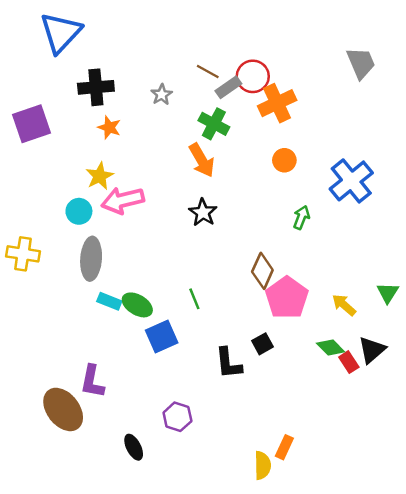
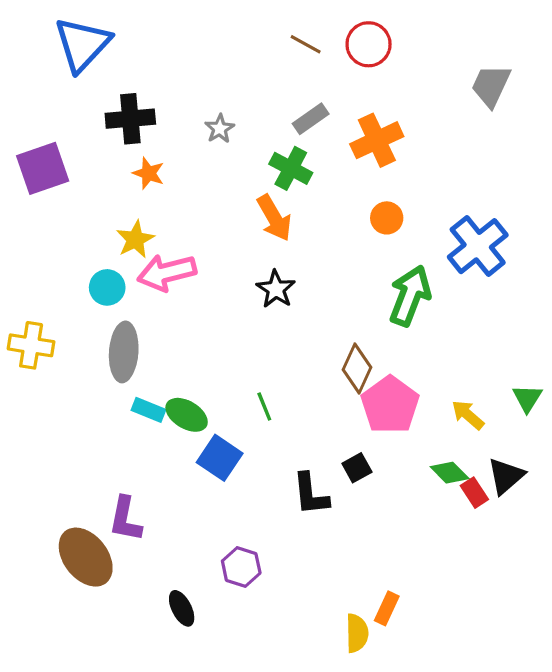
gray trapezoid: (361, 63) -> (491, 86), turned -132
brown line: (208, 72) -> (306, 44), moved
red circle: (253, 76) -> (369, 44), moved
green arrow: (301, 217) -> (410, 296), size x1.8
blue square: (162, 337) -> (220, 458), turned -32

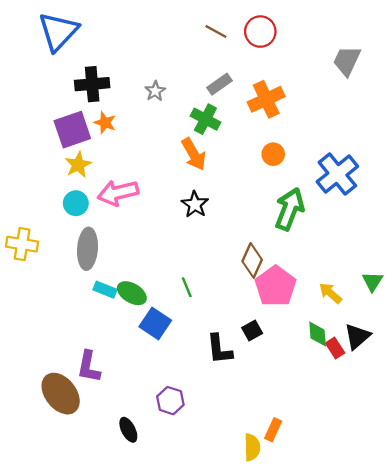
purple square: (43, 168) -> (72, 130), moved
yellow star: (135, 239) -> (78, 165), moved
green diamond: (450, 473) -> (318, 334), turned 40

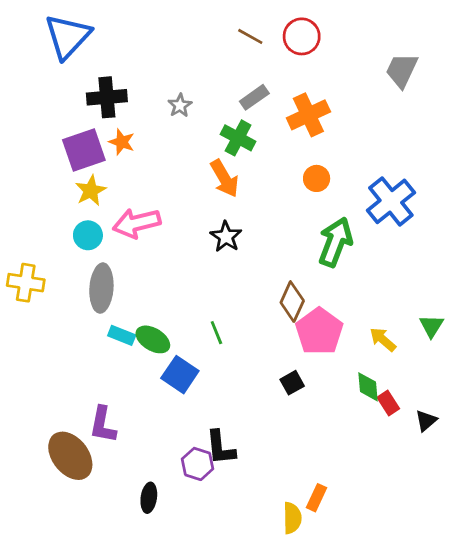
black triangle: (357, 336) -> (426, 421), moved, size x0.7
black L-shape: (219, 349) -> (220, 448), moved
black ellipse: (128, 430) -> (149, 498), turned 35

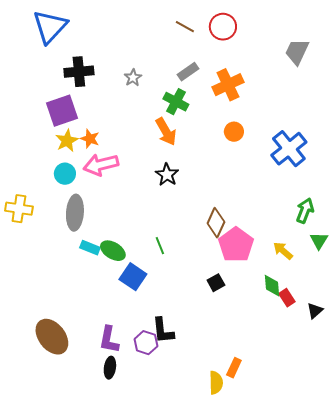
orange star: (122, 142) -> (90, 139), moved
green arrow: (335, 242) -> (305, 211), moved, size x0.7
purple L-shape: (103, 425) -> (109, 340), moved

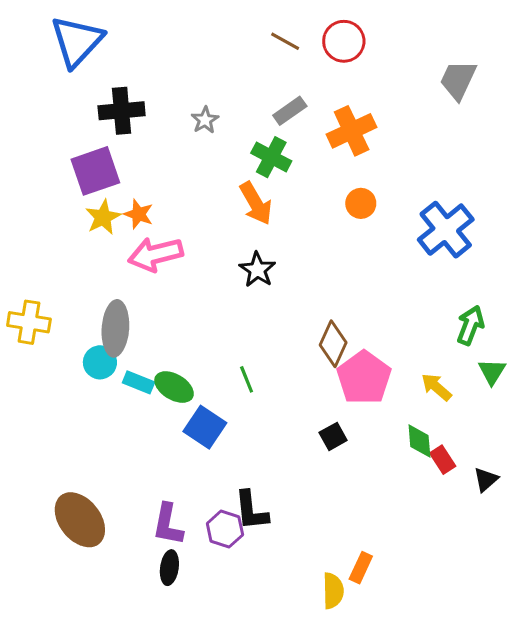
cyan circle: (65, 174) -> (100, 362), moved

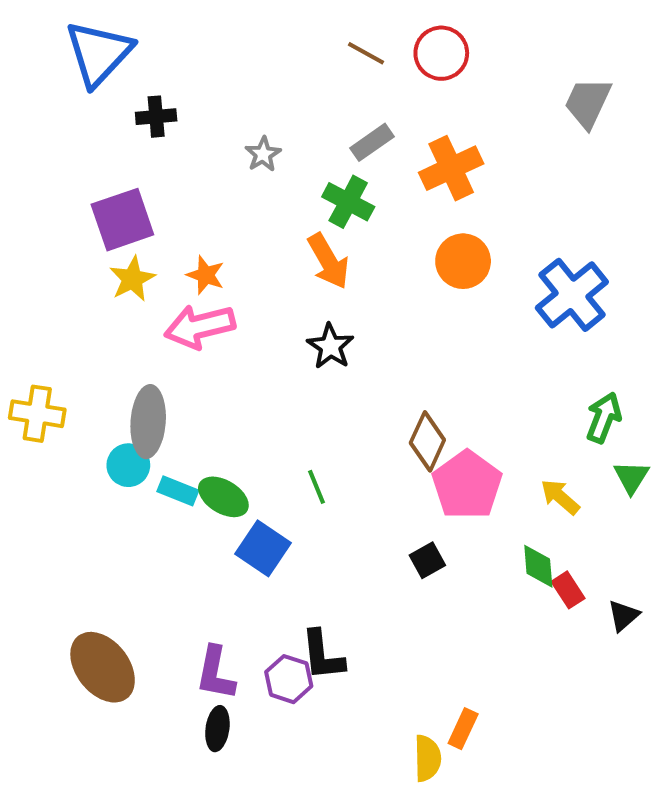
black cross: (122, 111) -> (156, 117), moved, size x0.7
orange circle: (361, 203) -> (463, 261), size x1.4
orange star: (139, 214) -> (206, 275), moved

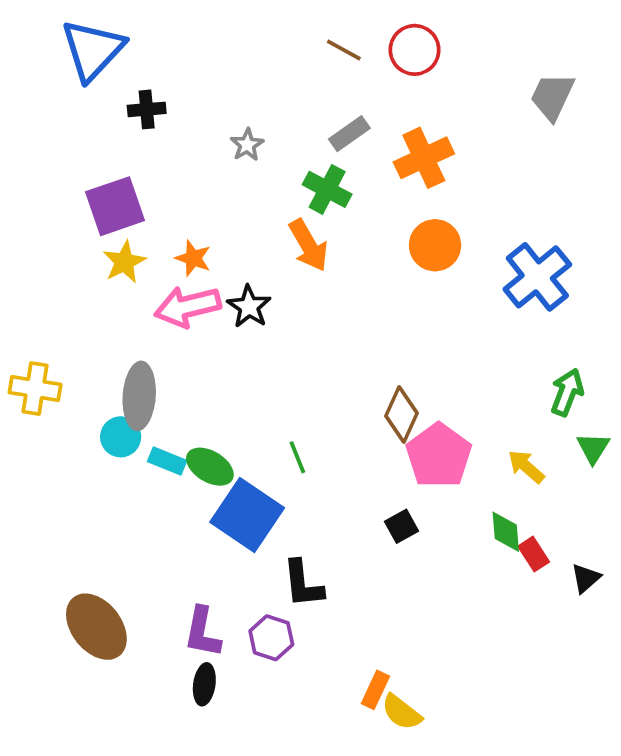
black star: (330, 346) -> (249, 307), moved
blue square: (263, 548) -> (247, 515), size x1.4
black L-shape: (322, 655) -> (303, 584), moved
orange rectangle: (463, 729) -> (375, 690), moved
yellow semicircle: (427, 758) -> (402, 712), turned 129

